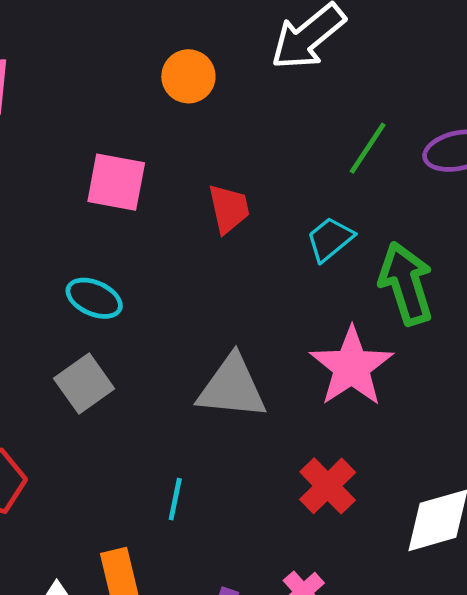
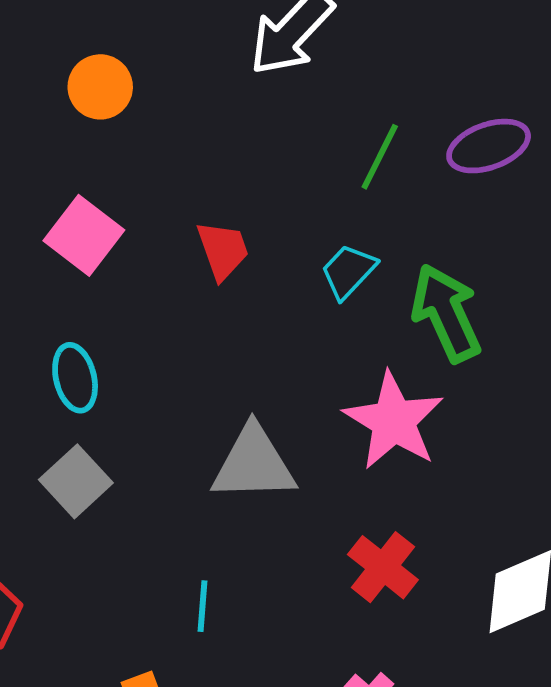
orange circle: (188, 76) -> (100, 87), moved
pink square: (116, 182) -> (84, 235), turned 34
cyan ellipse: (94, 298) -> (75, 378), turned 60

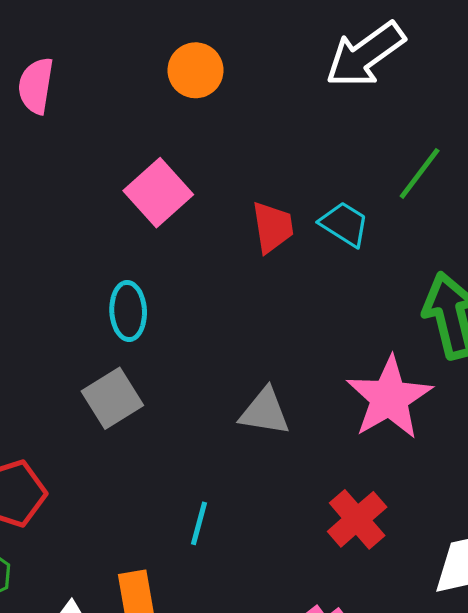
cyan trapezoid: (348, 271) -> (344, 224), moved, turned 68
gray triangle: (254, 464) -> (265, 412), size x0.7

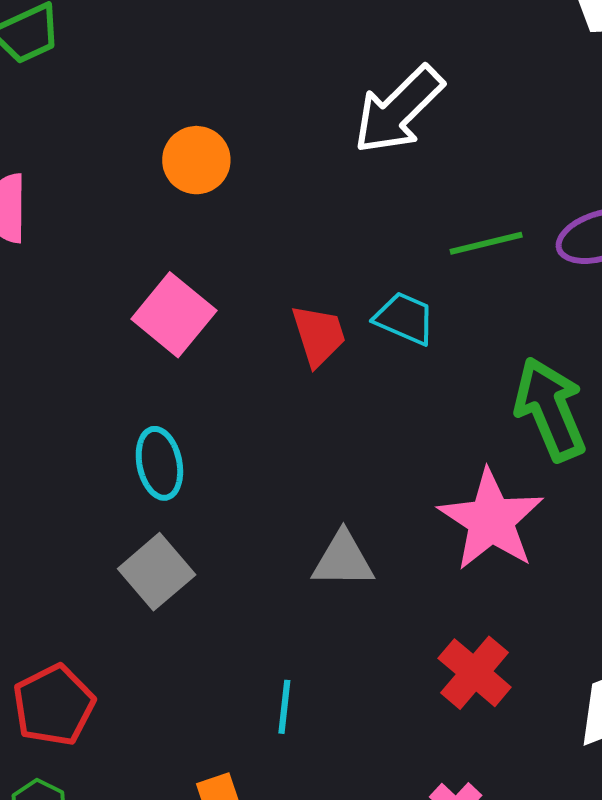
green line: (420, 173) -> (486, 243), turned 48

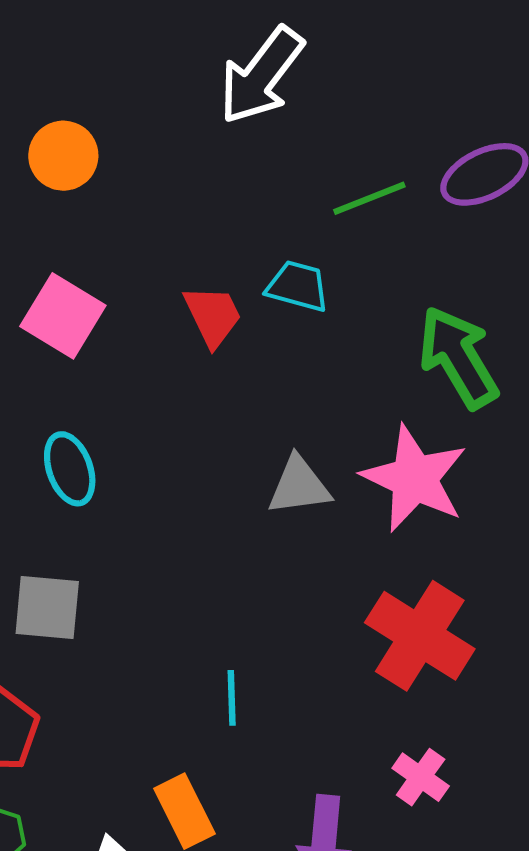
gray triangle: (343, 560) -> (299, 486), moved
gray square: (157, 572) -> (47, 607), moved, turned -36
red cross: (475, 673) -> (420, 636), size x1.4

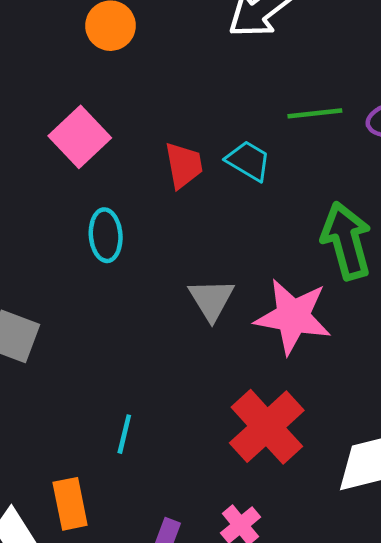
cyan ellipse: (70, 469) -> (106, 235), moved
pink star: (414, 478) -> (293, 316), turned -30
gray triangle: (299, 486) -> (211, 300), turned 51

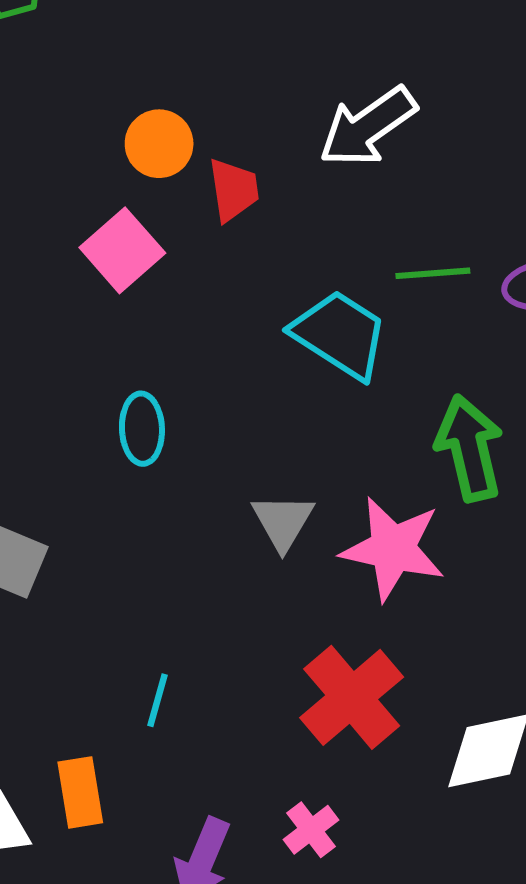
pink square: (80, 137) -> (122, 250), moved
cyan trapezoid: (248, 161) -> (340, 335), size x1.6
red trapezoid: (184, 165) -> (234, 190), moved

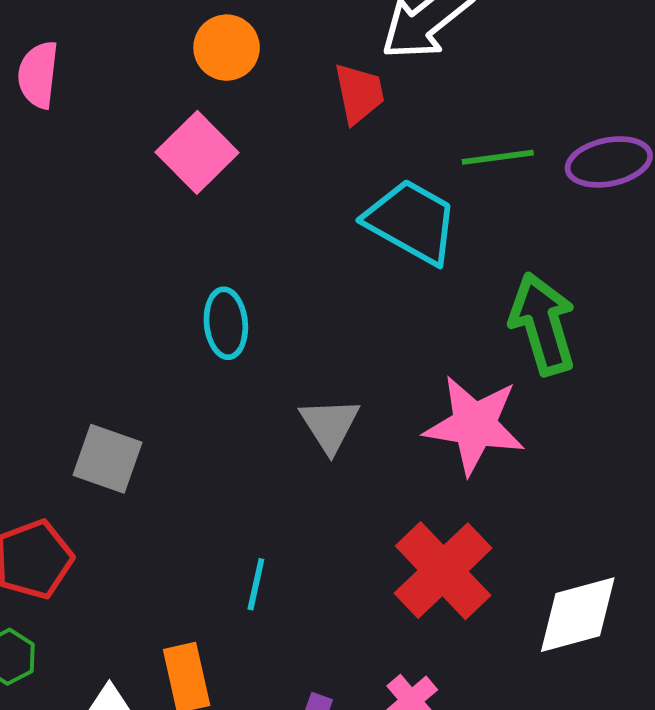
red trapezoid: (234, 190) -> (359, 93), moved
gray triangle: (283, 522) -> (330, 425), moved

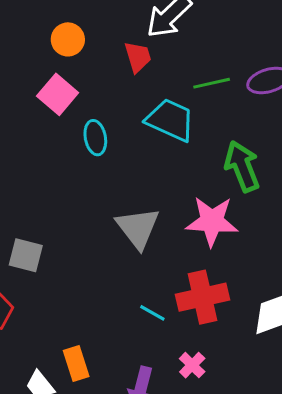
cyan ellipse: (226, 323) -> (95, 138), moved
gray triangle: (330, 425) -> (138, 228), size x1.4
red cross: (443, 571) -> (203, 297), turned 36
cyan line: (256, 584) -> (152, 313), moved, turned -68

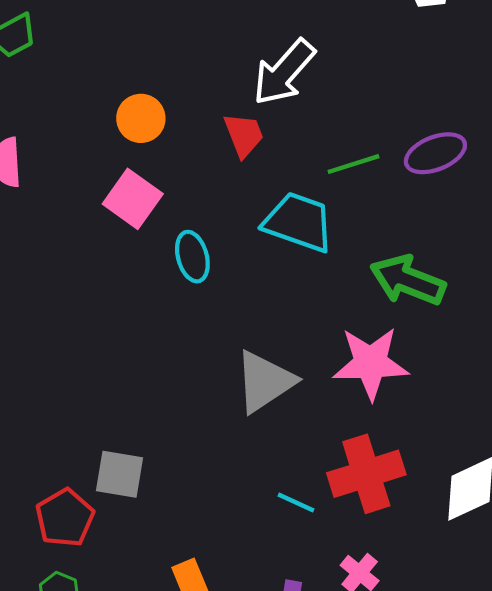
green arrow: (242, 166) -> (408, 280), turned -42
gray triangle: (138, 228) -> (265, 382), turned 39
gray square: (26, 255) -> (120, 474), moved

